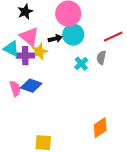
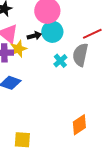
gray semicircle: (101, 58) -> (80, 55), size x1.6

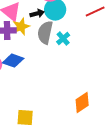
gray semicircle: (80, 55) -> (45, 33), moved

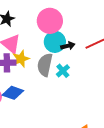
black arrow: (37, 14) -> (68, 46), moved

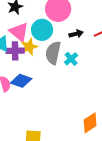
cyan circle: (55, 42) -> (42, 30), moved

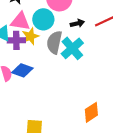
pink triangle: (19, 32) -> (20, 21), turned -30
cyan cross: (71, 59) -> (72, 48), size x1.6

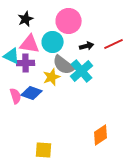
yellow star: (30, 36) -> (52, 77), moved
gray semicircle: (54, 42) -> (64, 65), turned -65

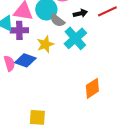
gray semicircle: (64, 65) -> (57, 20), moved, size x0.7
orange diamond: (101, 135) -> (92, 88), moved

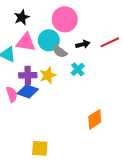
purple cross: (19, 30) -> (28, 75), moved
cyan cross: (75, 38) -> (78, 69), size x0.6

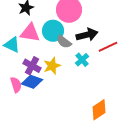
red line: (110, 42) -> (108, 47), moved
black arrow: (83, 44) -> (87, 35), size x1.5
purple cross: (28, 75) -> (32, 66), turned 30

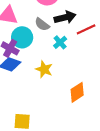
cyan circle: (53, 31) -> (22, 37), moved
yellow star: (52, 66) -> (44, 69), moved, turned -30

